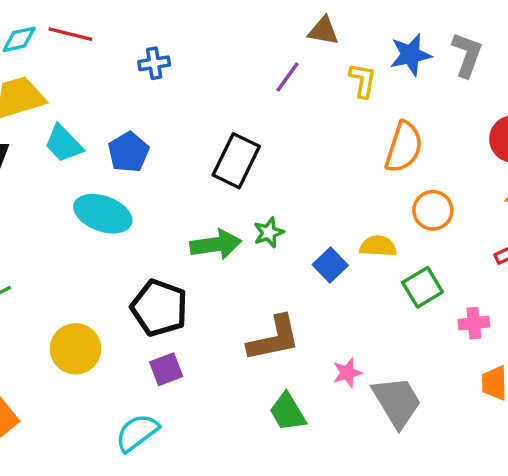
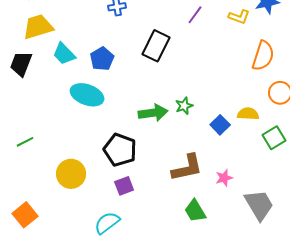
yellow L-shape: (363, 80) -> (239, 17), turned 100
black rectangle: (236, 161) -> (156, 46), moved
pink star: (347, 373) -> (224, 178), moved

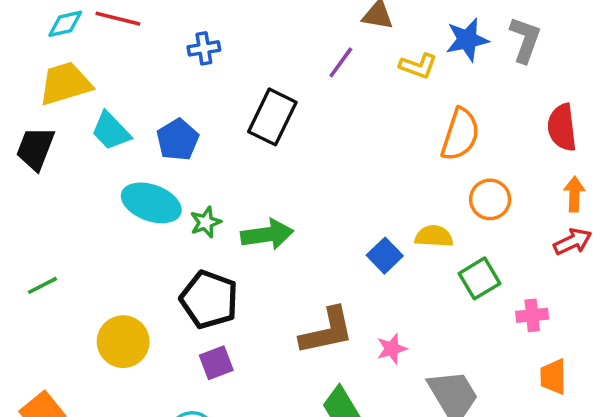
green star: (184, 106) -> (206, 222), moved

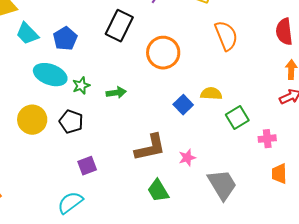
orange semicircle: (460, 134) -> (226, 36), turned -40
orange circle: (490, 199) -> (163, 53), moved, size x1.4
green arrow: (267, 235) -> (116, 93), size x0.7
black pentagon: (209, 299) -> (71, 122), moved, size x0.7
yellow circle: (123, 342) -> (32, 120), moved

